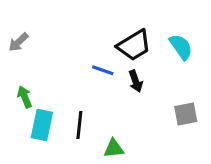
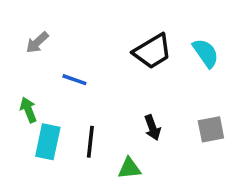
gray arrow: (18, 42) -> (37, 42), moved
blue line: (103, 70) -> (74, 80), moved
black arrow: (136, 81) -> (152, 128), moved

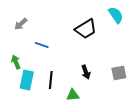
cyan semicircle: (206, 53) -> (116, 15), moved

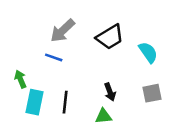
cyan semicircle: (116, 15) -> (148, 52), moved
gray arrow: (21, 24) -> (63, 31), moved, size x1.5
green triangle: (73, 95) -> (103, 116), moved

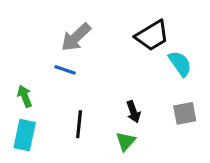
black trapezoid: (110, 37) -> (152, 36), moved
cyan rectangle: (34, 102) -> (25, 135), moved
green triangle: (103, 116) -> (126, 141), turned -42

